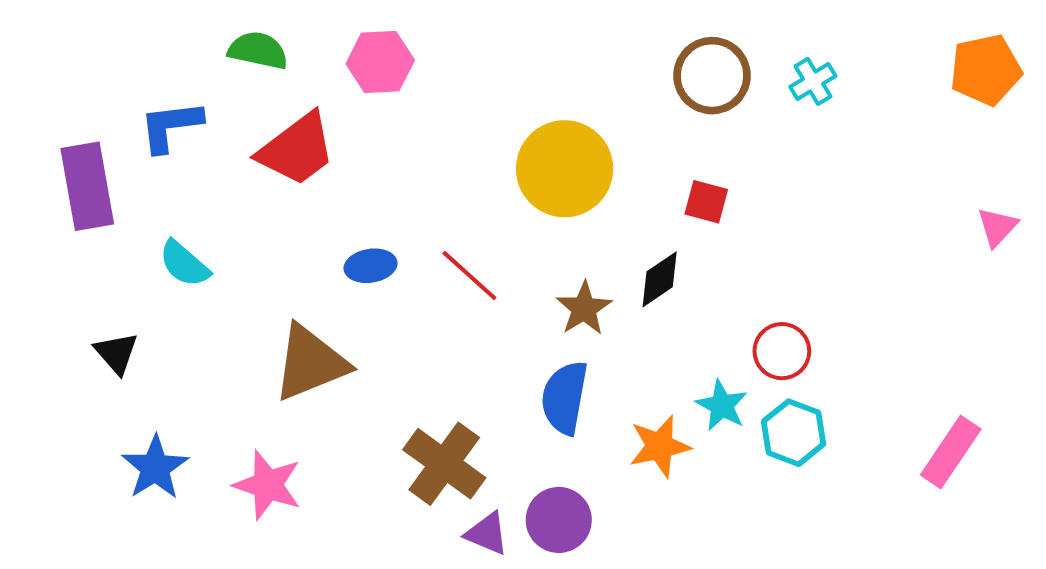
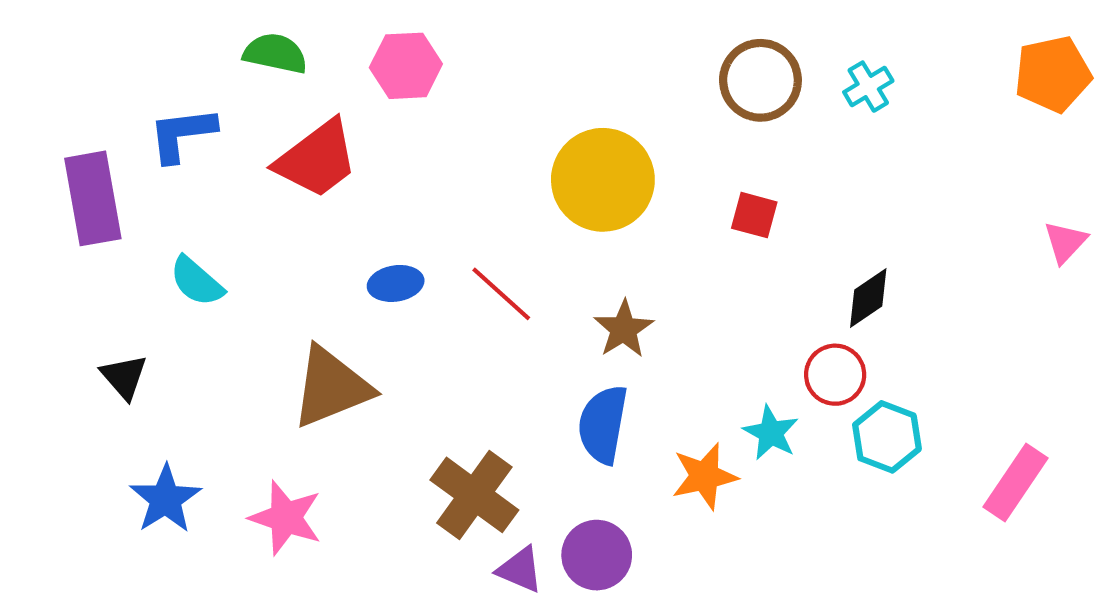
black diamond: (660, 279) -> (868, 298), moved
cyan hexagon: (794, 433) -> (887, 437), moved

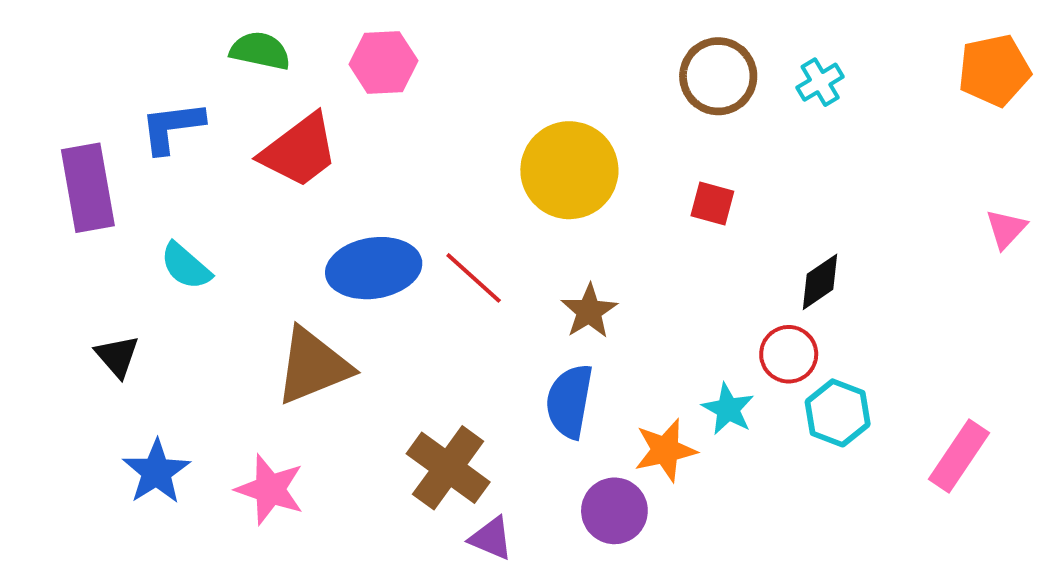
blue ellipse: (396, 283) -> (374, 268), size x1.8
purple circle: (597, 555) -> (614, 511), moved

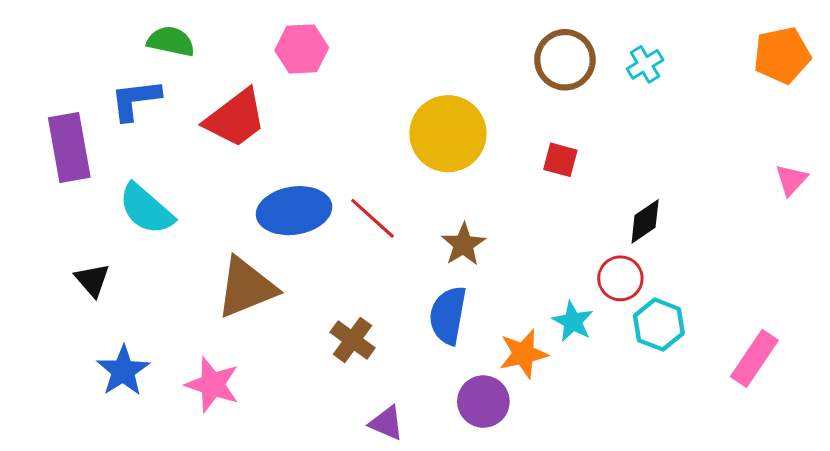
green semicircle: (260, 51) -> (171, 41), moved
cyan semicircle: (186, 266) -> (146, 209), size x1.4
brown cross: (448, 468) -> (353, 340), moved, size x0.7

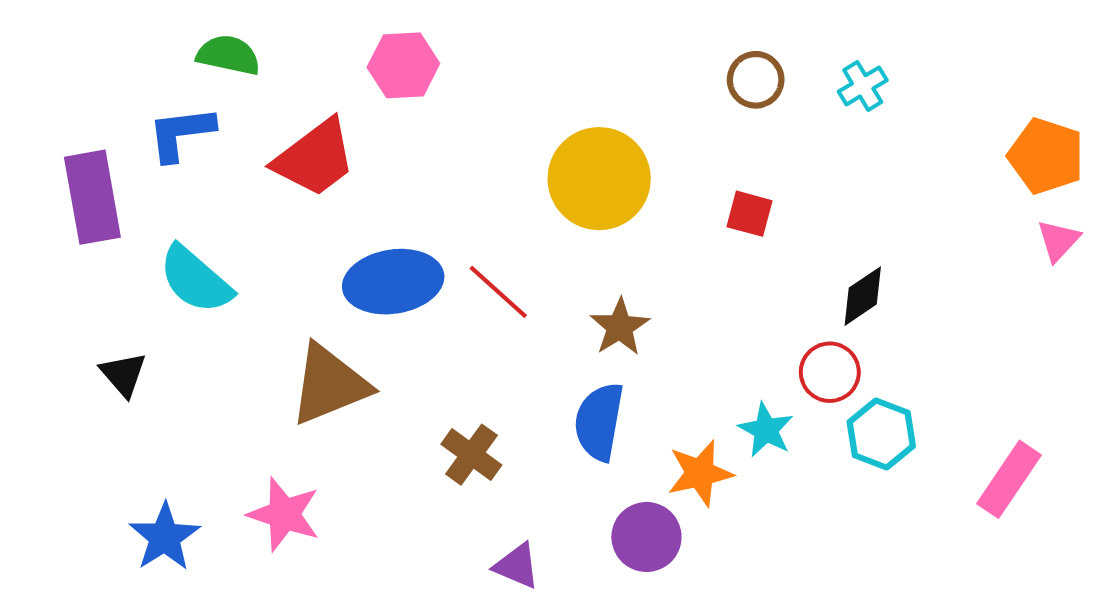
orange pentagon: (782, 55) -> (1046, 156), moved, turned 30
brown circle: (565, 60) -> (756, 80), size x0.7
blue star: (123, 371) -> (165, 537), moved

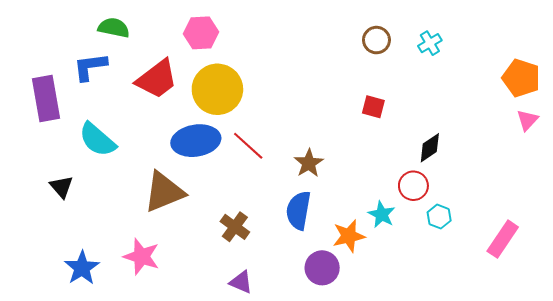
yellow circle: (599, 179) -> (217, 89), moved
cyan hexagon: (881, 434) -> (439, 217), size x0.7
purple triangle: (517, 566) -> (241, 282), moved

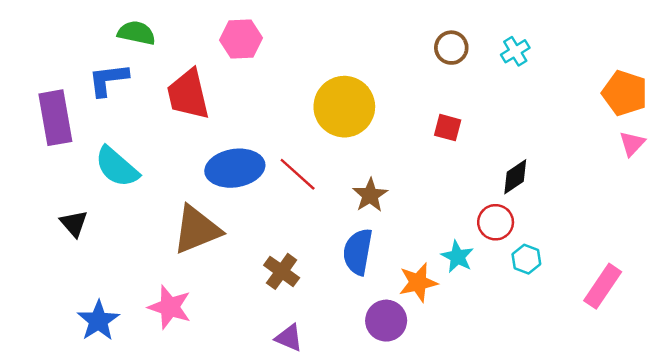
red trapezoid: (157, 79) -> (188, 94), turned 114
yellow circle: (217, 89) -> (344, 107), moved

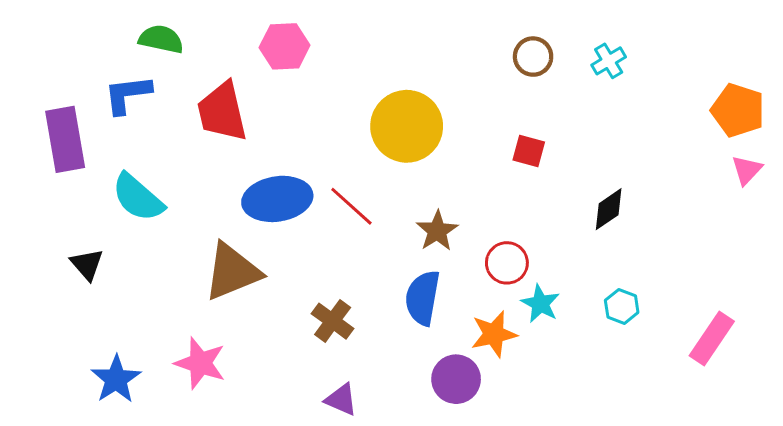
red circle: (496, 222) -> (507, 263), moved

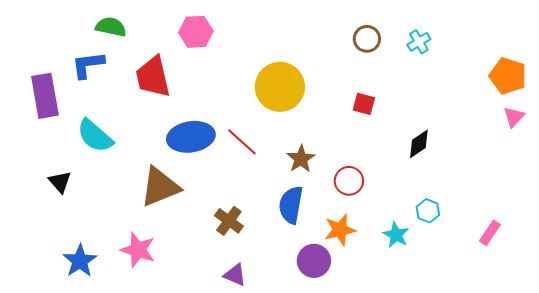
cyan star: (540, 304) -> (396, 235), moved
pink rectangle: (712, 338) -> (490, 233), size x0.7

